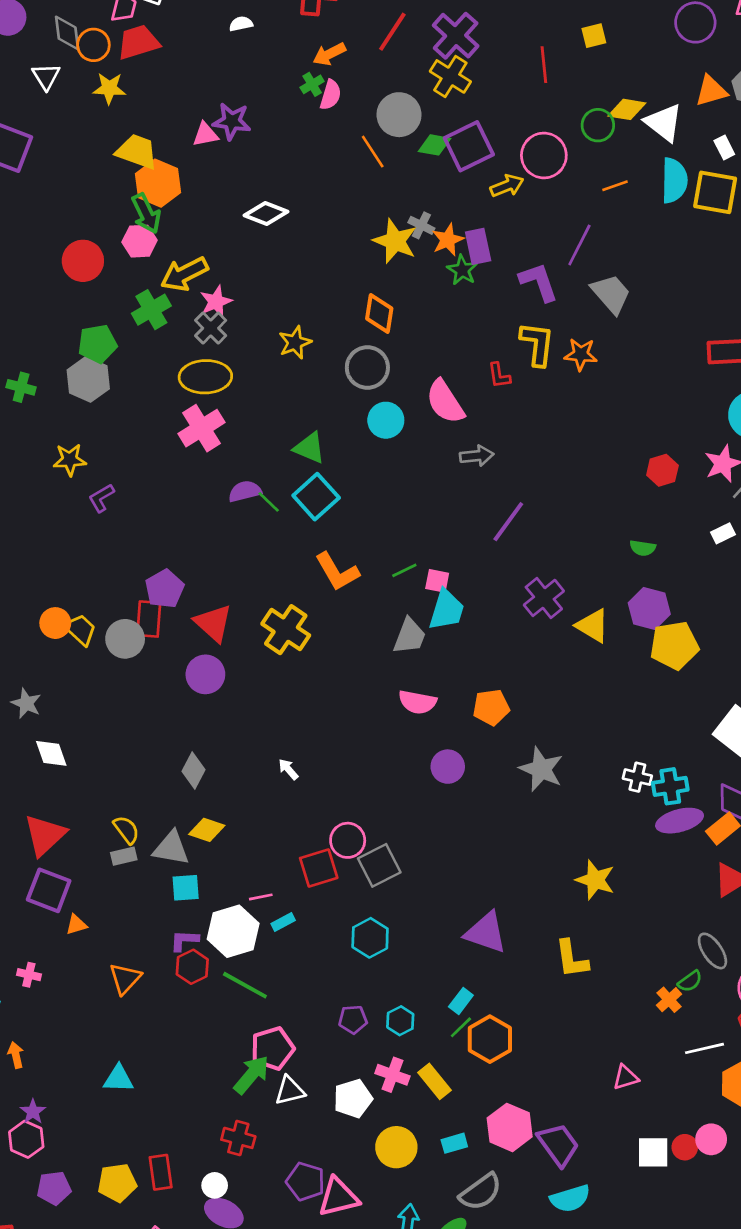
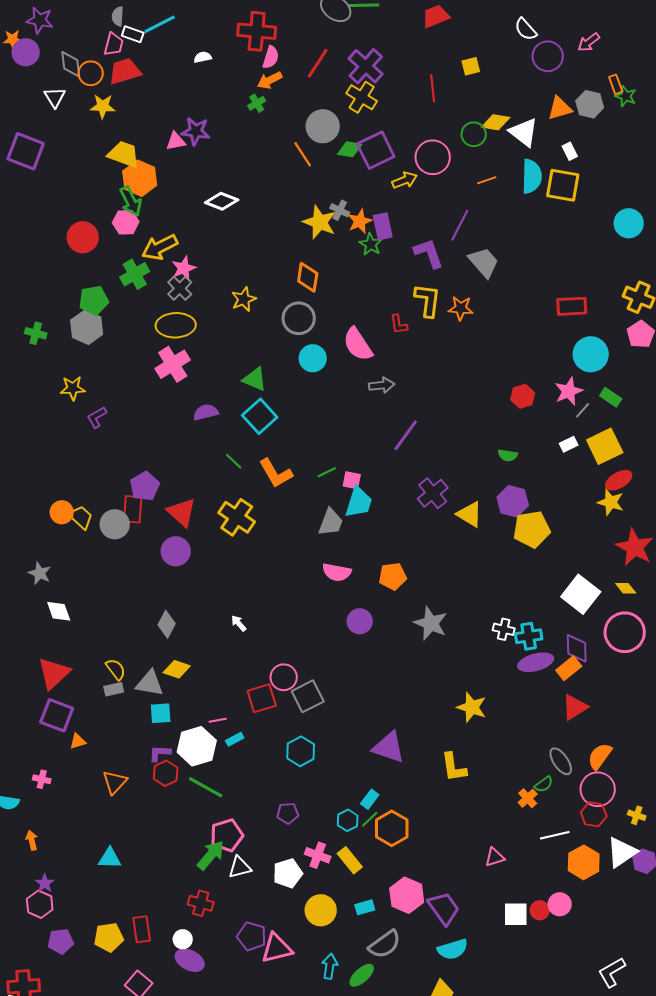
pink semicircle: (331, 95) -> (271, 57), moved
green line: (269, 502) -> (234, 461), moved
cyan hexagon: (400, 1021) -> (348, 820), moved

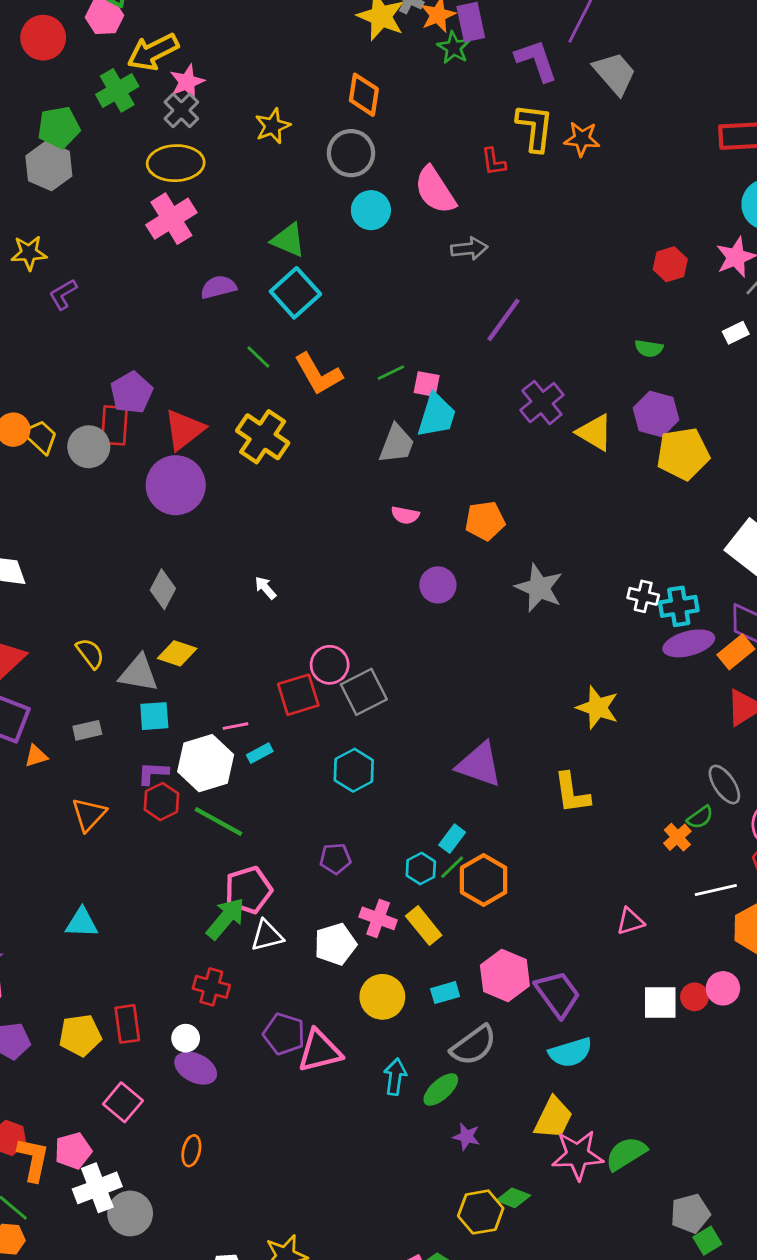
red triangle: (182, 512) -> (184, 430), turned 40
purple circle: (176, 551) -> (176, 485), size x1.4
pink semicircle: (337, 572) -> (405, 515), size x0.7
gray rectangle: (114, 689) -> (87, 730), moved

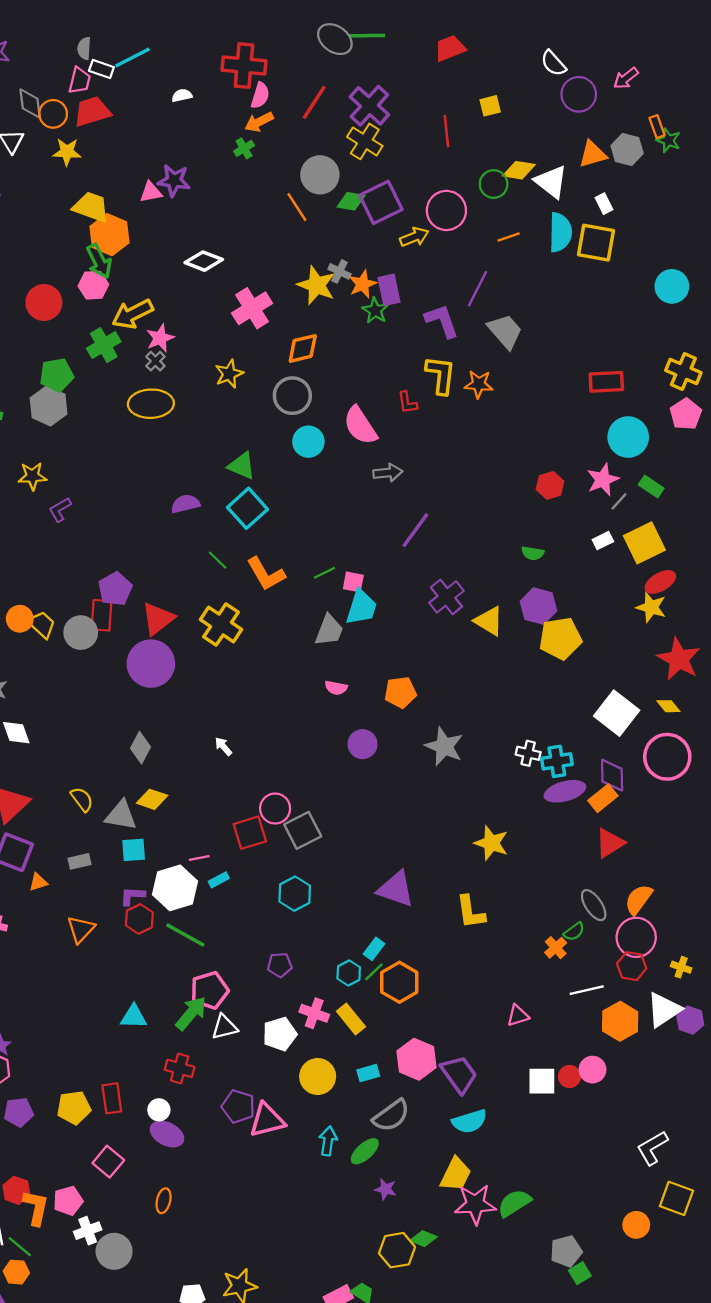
orange diamond: (364, 95) -> (303, 348), turned 68
gray cross: (181, 110) -> (155, 361), size x0.7
pink cross: (171, 219) -> (252, 308), moved
cyan triangle: (82, 923) -> (134, 1017), moved
white cross: (97, 1188) -> (88, 1231), size x0.7

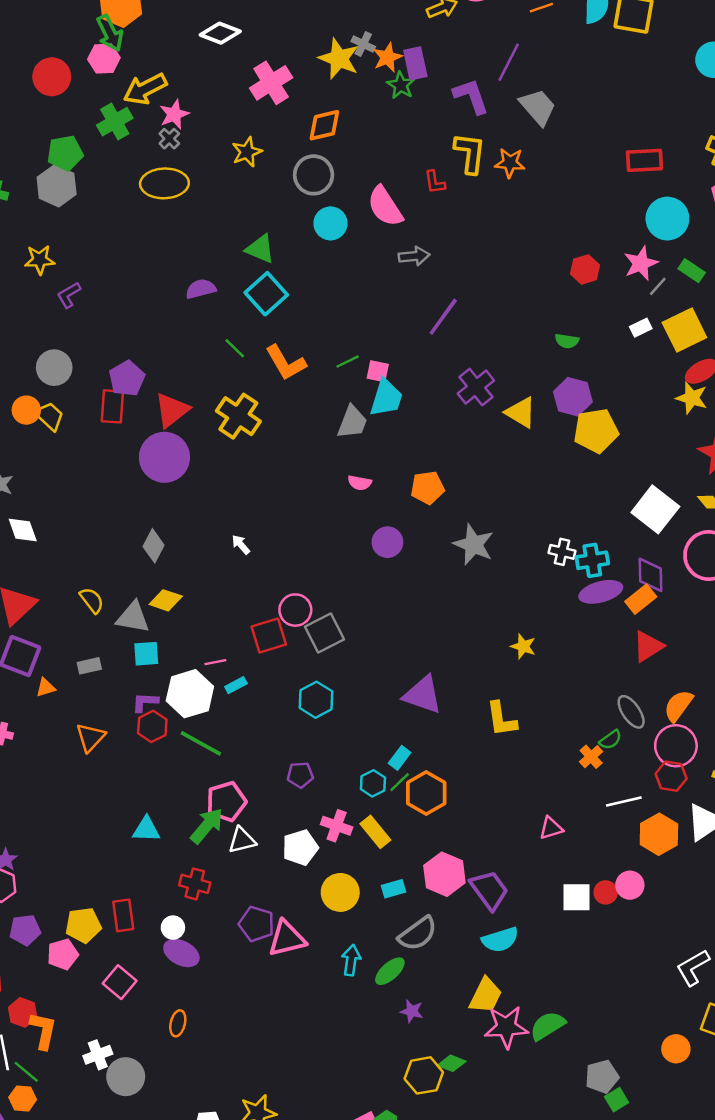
gray circle: (81, 633) -> (54, 368), moved
yellow star: (491, 843) -> (523, 646), size x0.7
pink pentagon: (68, 1201) -> (63, 954), moved

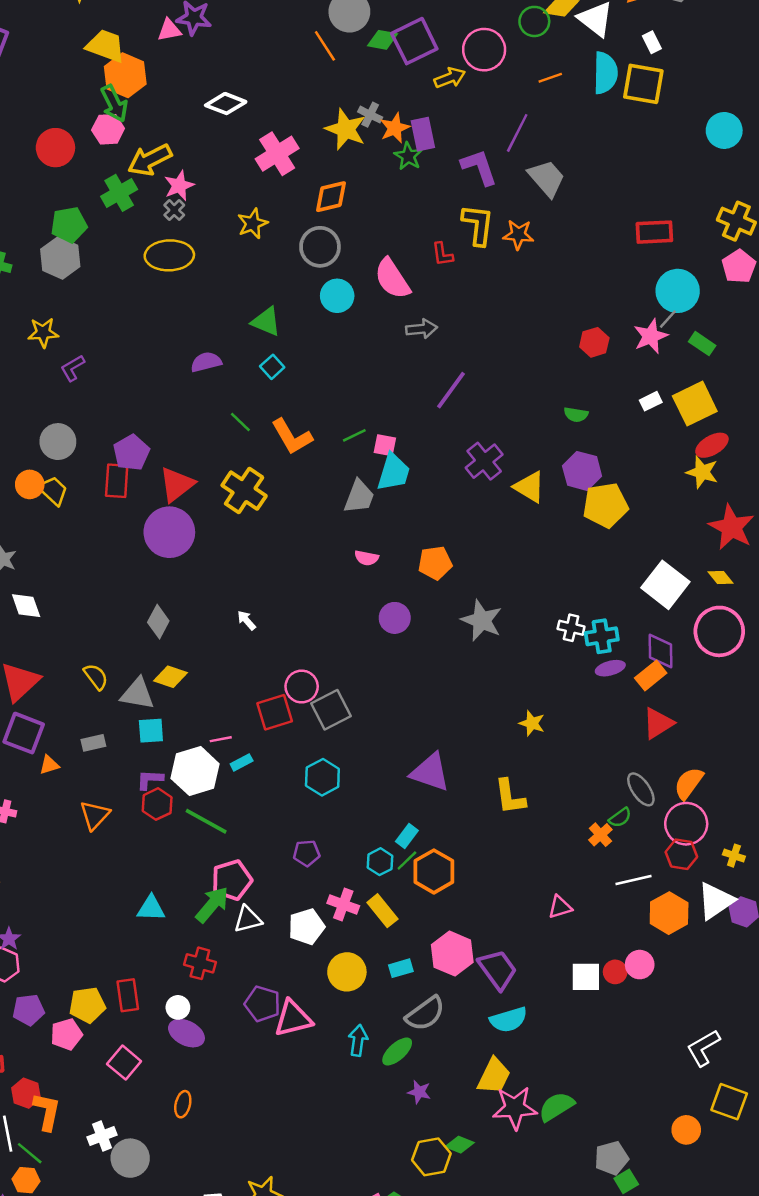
gray line: (658, 286) -> (668, 319), moved
cyan square: (266, 294) -> (272, 367), size x0.6
purple ellipse: (601, 592) -> (610, 668), size x0.7

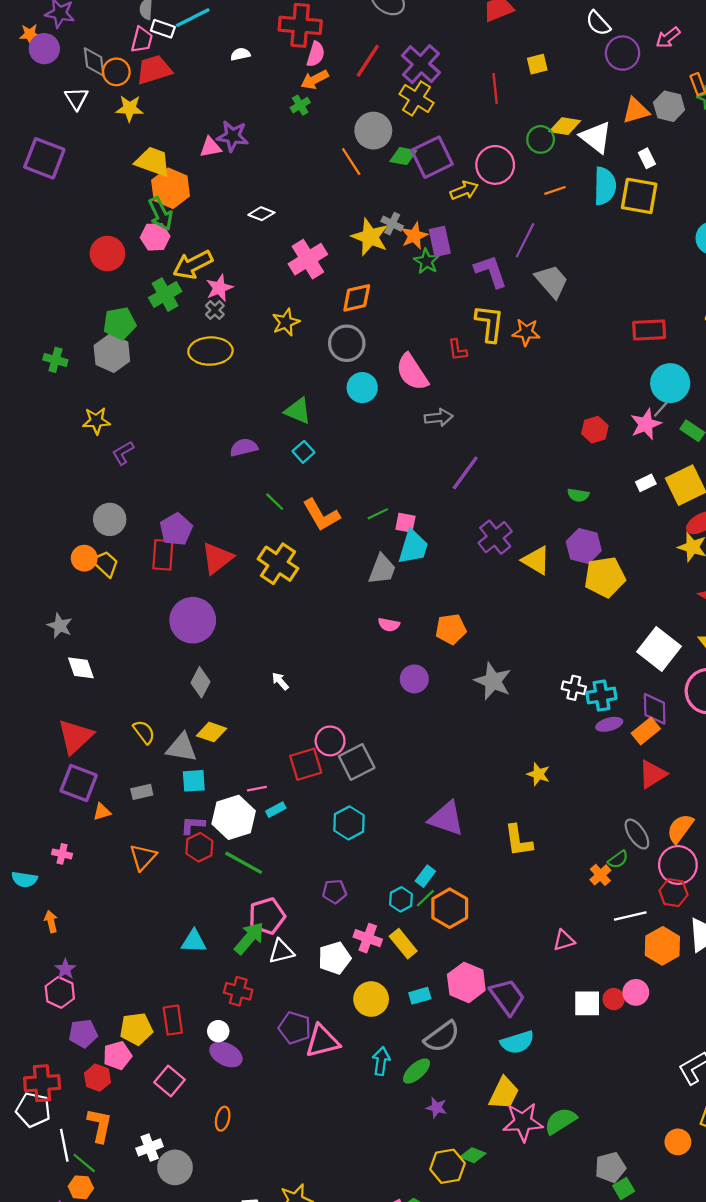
white diamond: (226, 104) -> (261, 214), size x0.7
purple circle: (169, 532) -> (193, 620), moved
red hexagon: (26, 1093) -> (97, 1078), moved

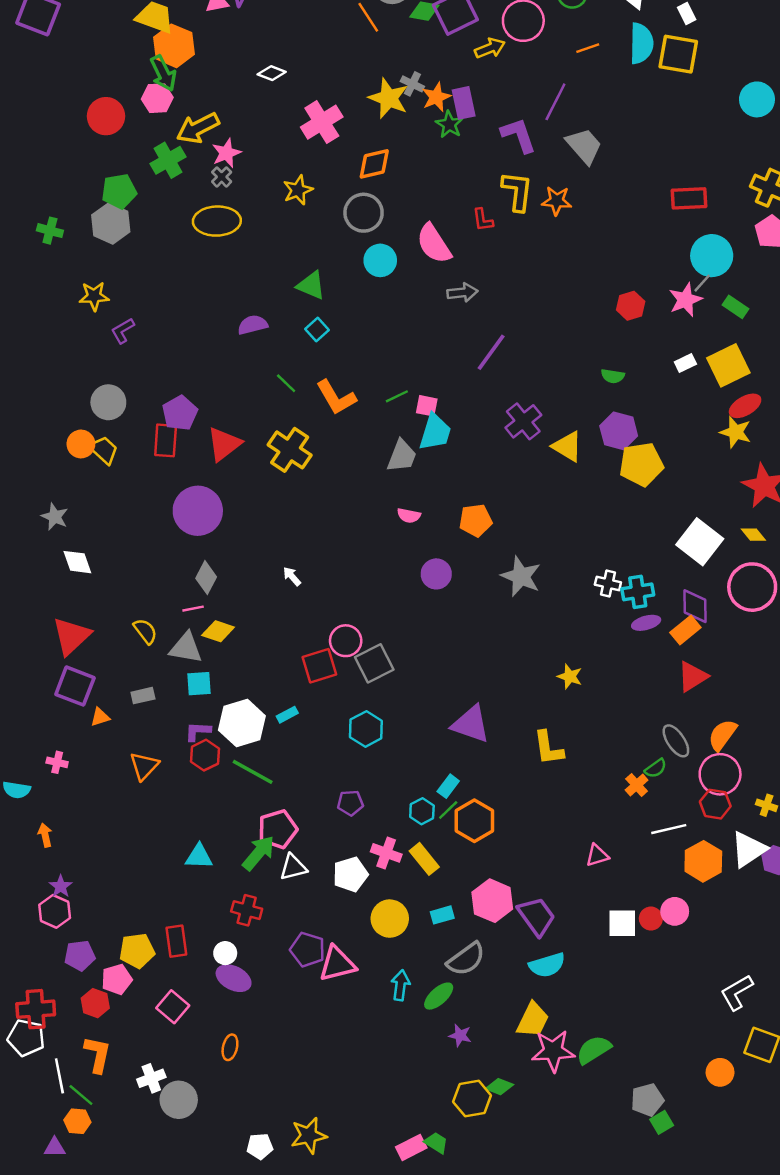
pink line: (257, 789) -> (193, 609), moved

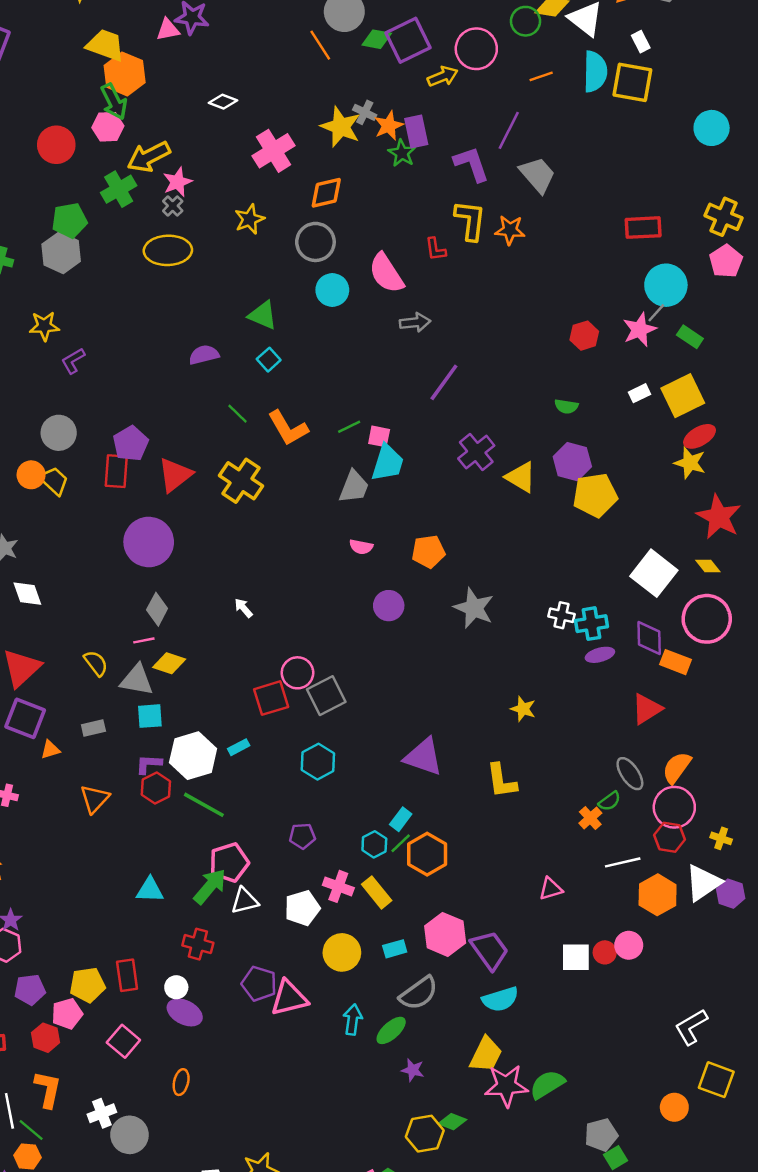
orange rectangle: (685, 630) -> (676, 662), moved, turned 60

